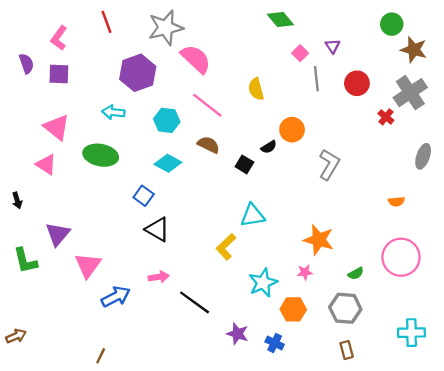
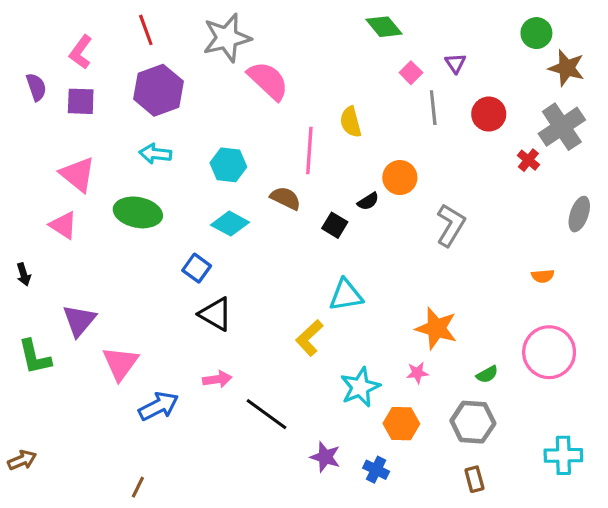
purple hexagon: (138, 73) -> (159, 90), moved
pink line: (207, 105) -> (309, 151), moved, turned 56

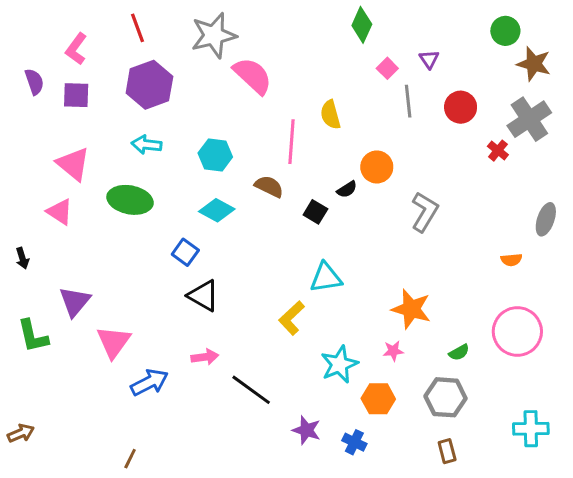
green diamond: (384, 27) -> (362, 25), turned 64
gray ellipse: (579, 214) -> (546, 219), moved

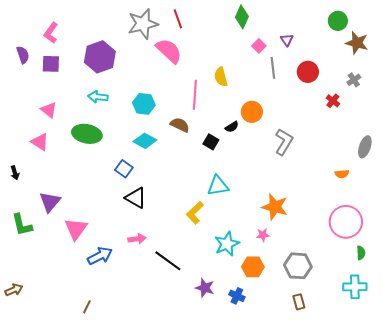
red line: (137, 28) -> (178, 19), moved
gray cross: (529, 119) -> (354, 80), size x0.5
pink triangle: (73, 164) -> (49, 110), size x0.7
green semicircle: (459, 352) -> (361, 253), moved, turned -64

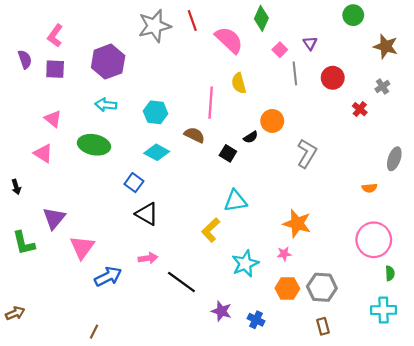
green circle: (338, 21) -> (353, 15), moved
pink semicircle: (169, 51) -> (229, 40), moved
orange hexagon: (253, 267) -> (287, 288), moved

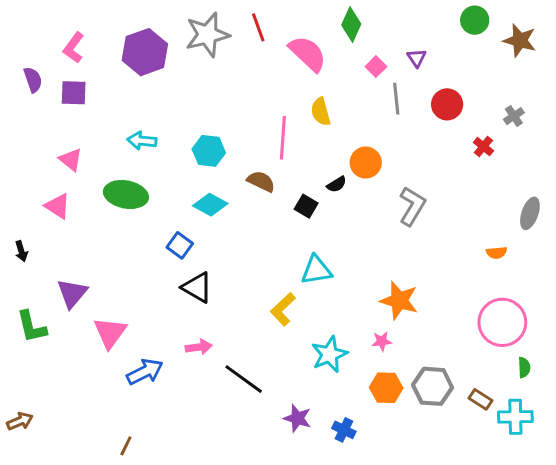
brown star: (386, 46) -> (520, 40), moved
purple hexagon: (108, 62) -> (145, 52), moved
brown rectangle: (323, 326) -> (481, 399), moved, turned -42

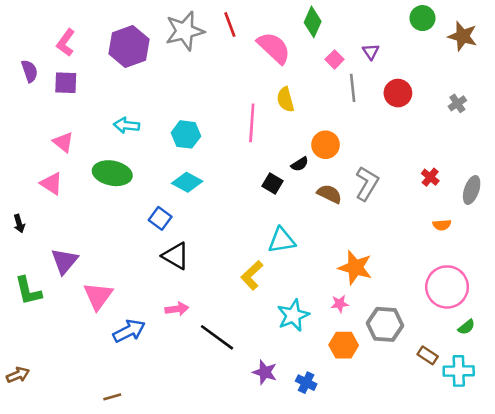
red cross: (483, 147) -> (430, 177), moved
brown semicircle: (261, 181) -> (329, 194), moved
green semicircle: (524, 367) -> (466, 327), turned 54
gray hexagon: (433, 386) -> (385, 324), moved
brown line: (126, 446) -> (112, 397), turned 48

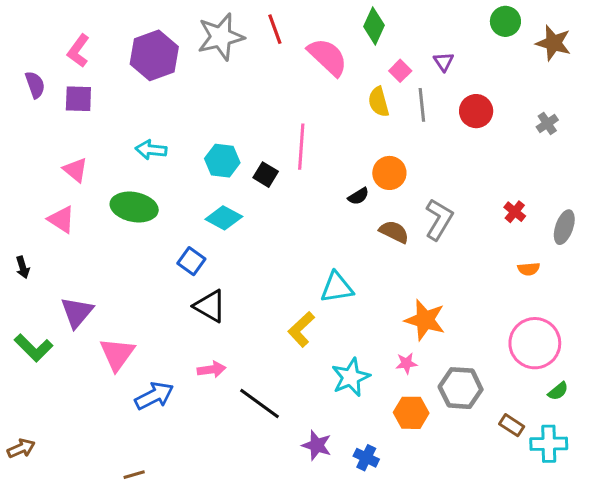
yellow semicircle: (285, 100) -> (379, 102), moved
black square: (273, 184) -> (266, 175), moved
green L-shape: (28, 291) -> (34, 348), turned -32

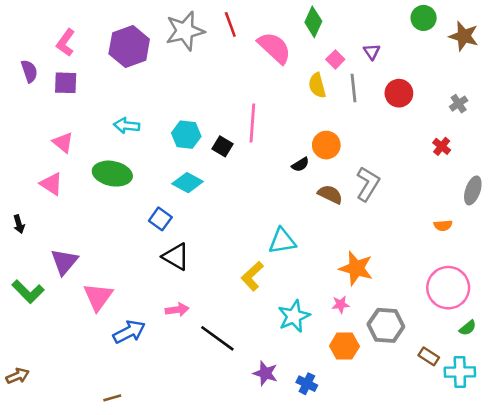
red cross: (515, 212) -> (442, 146), moved

